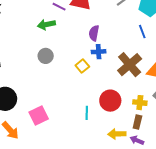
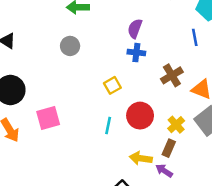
brown cross: (130, 65) -> (172, 75), size x0.7
yellow square: (82, 66) -> (112, 85), moved
yellow cross: (140, 103) -> (176, 125), turned 32

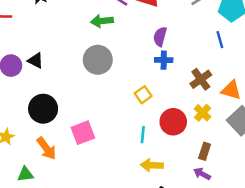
gray circle: (70, 46) -> (98, 60), size x1.5
yellow cross: (176, 125) -> (203, 113), moved
yellow arrow: (141, 158) -> (152, 165), moved

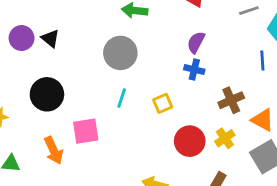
cyan line: (143, 135) -> (122, 98), moved
orange arrow: (46, 148) -> (54, 150), moved

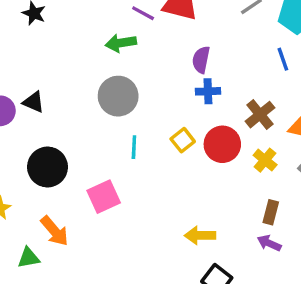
red circle: (190, 141) -> (222, 144), moved
orange arrow: (54, 150) -> (55, 231), moved

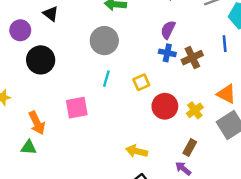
black triangle: (33, 102) -> (51, 14), moved
brown cross: (260, 115) -> (192, 58), moved
red circle: (222, 144) -> (165, 106), moved
black circle: (47, 167) -> (41, 60), moved
green triangle: (29, 258) -> (29, 147), moved

